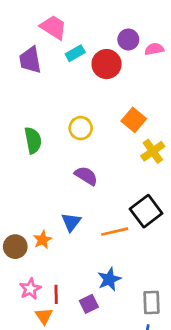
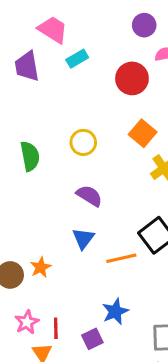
purple circle: (128, 40) -> (144, 25), moved
red circle: (107, 64) -> (132, 78), moved
blue triangle: (71, 222) -> (83, 238), moved

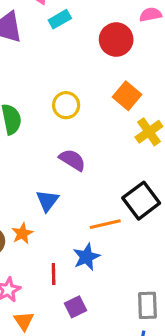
blue triangle: (83, 238) -> (47, 201), moved
blue star: (115, 312) -> (86, 257), moved
red line: (56, 328) -> (54, 274), moved

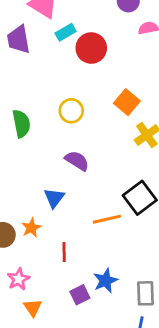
red circle: (116, 40) -> (91, 48), moved
blue star: (86, 257) -> (105, 281), moved
red line: (54, 274) -> (64, 252), moved

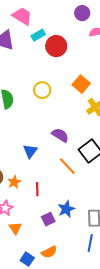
purple semicircle: (77, 161) -> (60, 135), moved
orange line: (107, 219) -> (67, 166), turned 60
orange star: (31, 228) -> (14, 182), moved

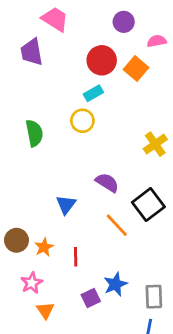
purple circle: (82, 13) -> (124, 22), moved
cyan rectangle: (38, 35) -> (93, 93), moved
orange square: (81, 84) -> (136, 69), moved

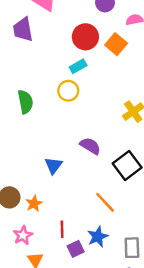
orange line: (117, 225) -> (105, 202), moved
red line: (76, 257) -> (62, 229), moved

